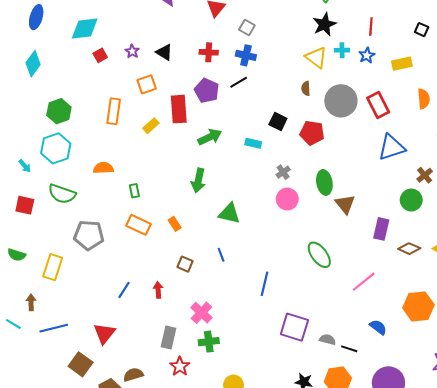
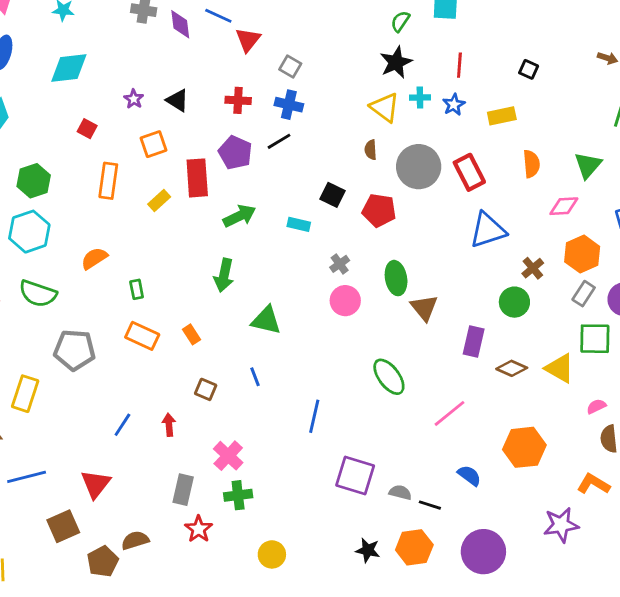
red square: (100, 55) -> (87, 129), moved, turned -32
orange semicircle: (103, 168) -> (94, 258), turned -30
brown square: (81, 364) -> (63, 526), turned 30

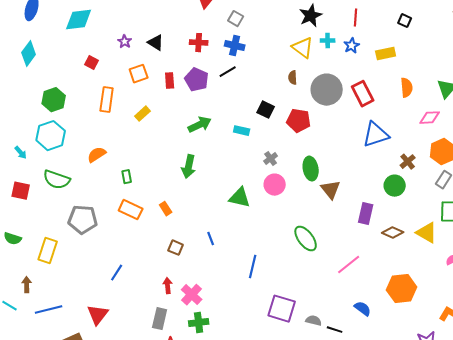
red rectangle: (197, 178) -> (170, 81), moved, size x0.6
green triangle: (266, 320) -> (240, 198), moved
red arrow: (169, 425) -> (168, 286), moved

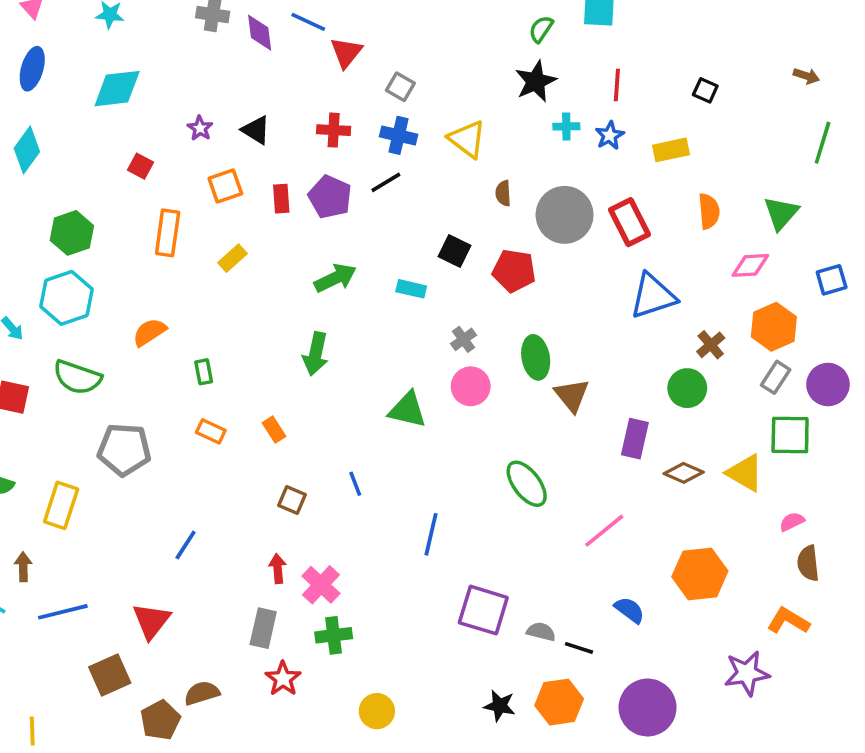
yellow triangle: (303, 48) -> (467, 139), moved
orange rectangle: (131, 210) -> (211, 431), size x0.7

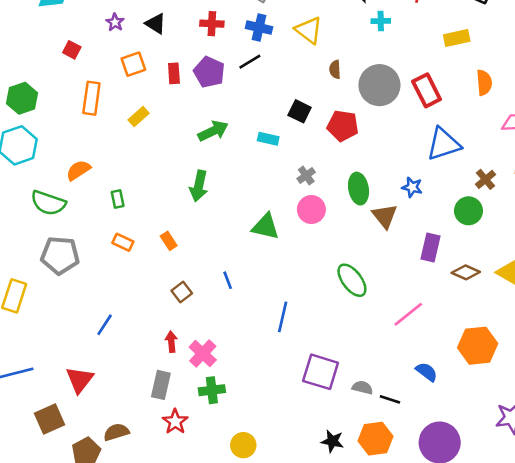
blue star: (610, 135) -> (412, 187), moved, turned -30
green semicircle: (77, 377) -> (48, 203), moved
brown square: (292, 500) -> (182, 292), turned 30

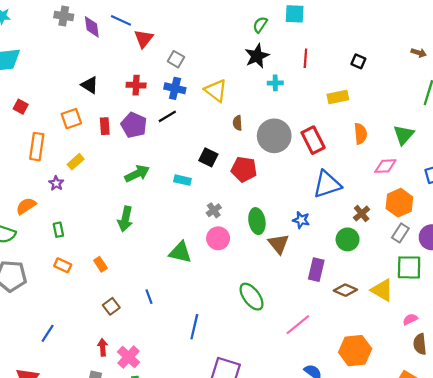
purple star: (115, 22) -> (56, 183), moved

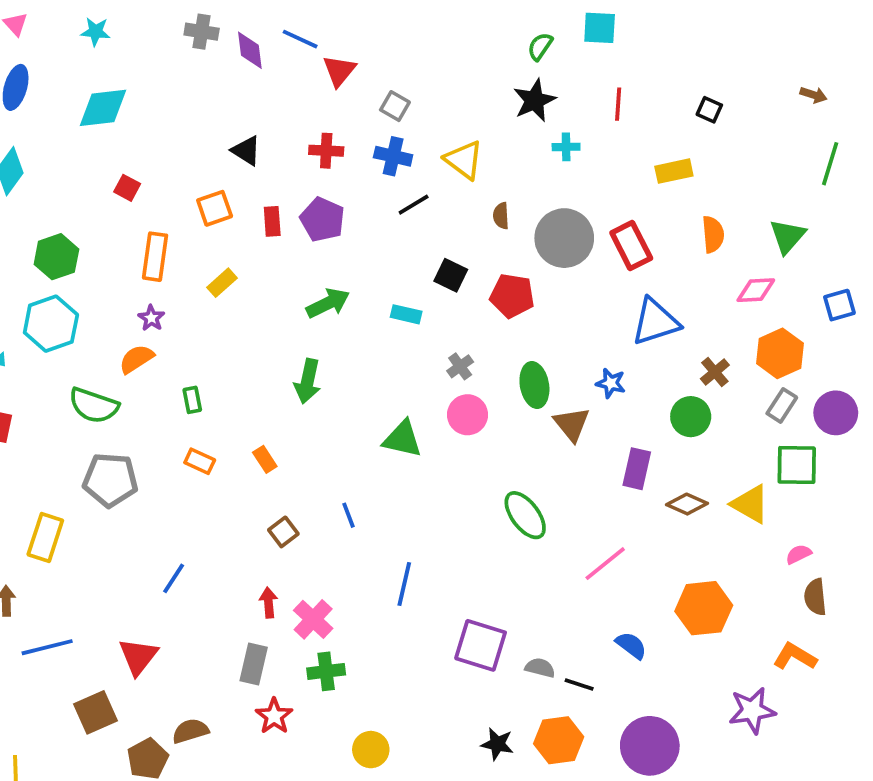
black line: (167, 116) -> (414, 205), moved
purple star: (56, 183) -> (151, 318), moved
blue line: (194, 327) -> (404, 584), moved

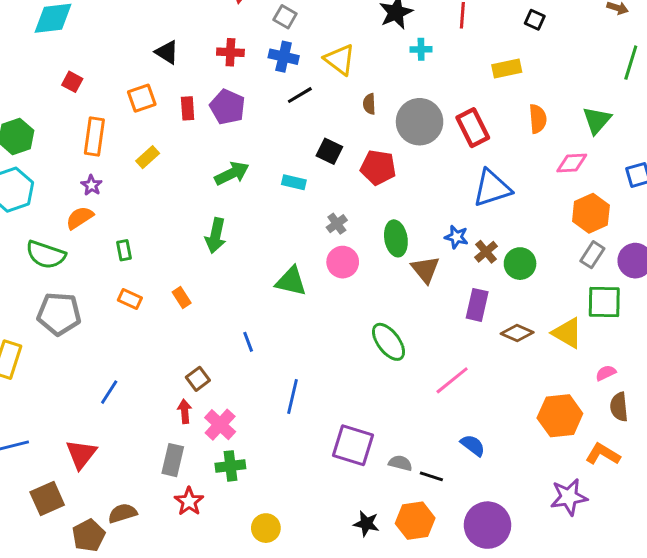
brown cross: (715, 372) -> (486, 252), moved
brown square: (283, 532) -> (198, 379), moved
orange hexagon: (704, 608) -> (560, 416), moved

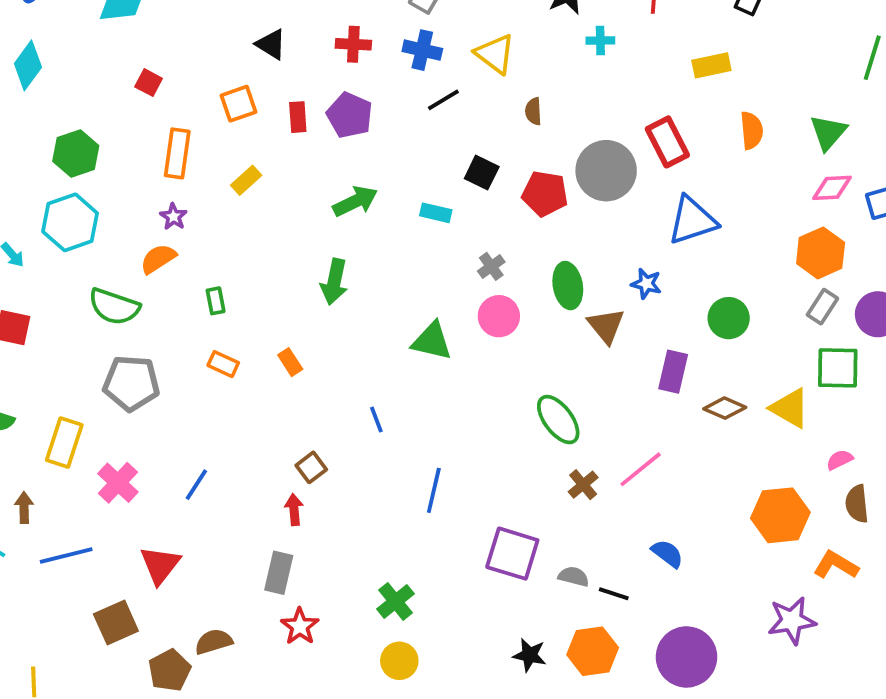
gray circle: (420, 122) -> (606, 171), moved
pink diamond: (572, 163) -> (832, 188), moved
brown cross: (486, 252) -> (583, 485), moved
pink cross: (220, 425) -> (118, 483), moved
green cross: (230, 466) -> (396, 601), moved, turned -32

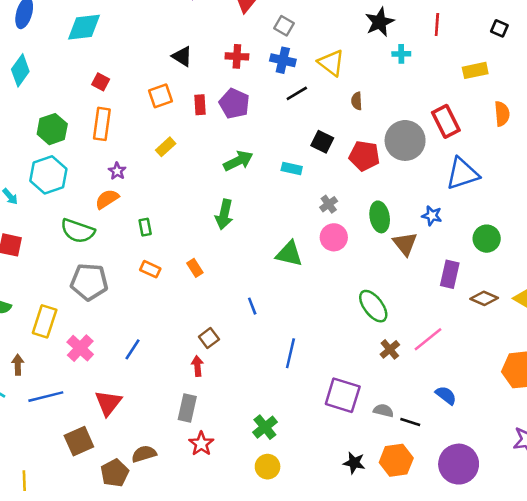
orange rectangle: (177, 153) -> (102, 124), moved

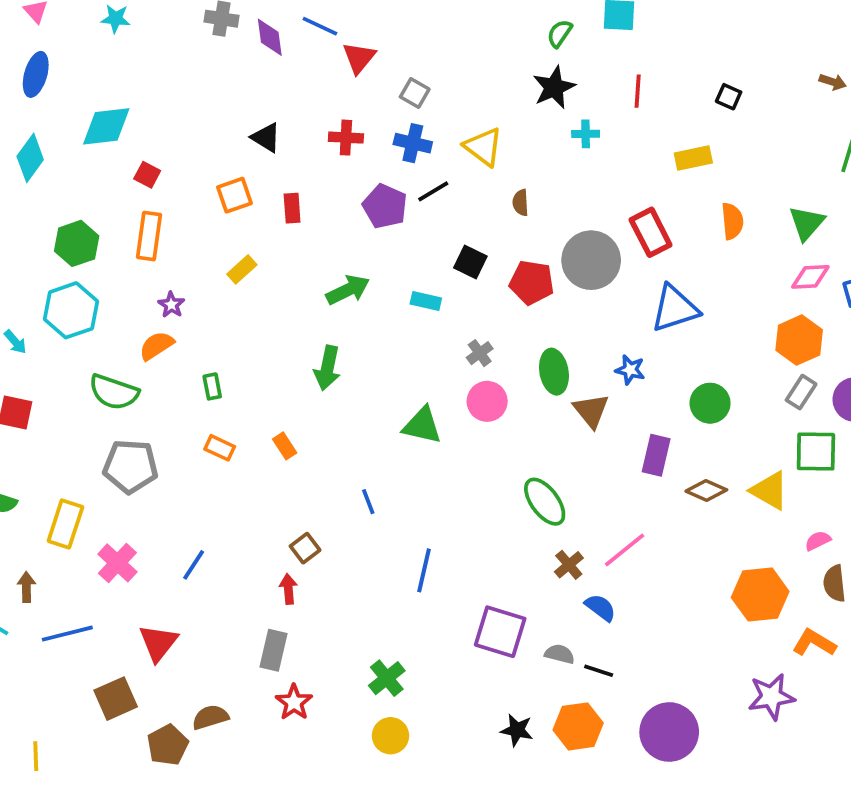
cyan diamond: (84, 27) -> (106, 126), moved
purple pentagon: (234, 104) -> (385, 206), moved
blue semicircle: (446, 395) -> (600, 608), moved

